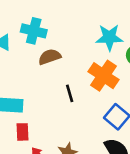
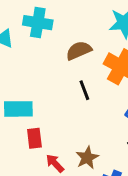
brown semicircle: (50, 57) -> (79, 51), moved

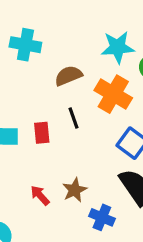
red rectangle: (34, 138) -> (42, 133), moved

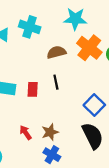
cyan star: (118, 47) -> (75, 19), moved
orange cross: (113, 94) -> (89, 48), moved
blue cross: (102, 217) -> (52, 155), moved

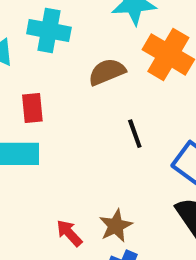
black line: (56, 82) -> (135, 134), moved
red rectangle: (33, 89) -> (32, 108), moved

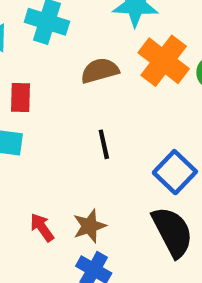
black line: (135, 134) -> (104, 144), moved

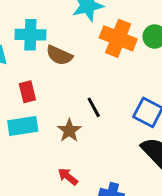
brown semicircle: (100, 71) -> (59, 55), moved, turned -124
brown star: (89, 226) -> (69, 130), moved

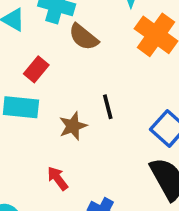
red rectangle: (27, 92) -> (36, 69), turned 40

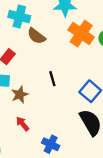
brown star: (73, 126) -> (20, 95), moved

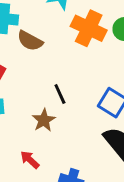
brown star: (20, 95) -> (44, 120), moved

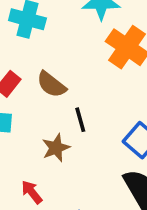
brown semicircle: (30, 41) -> (51, 85), moved

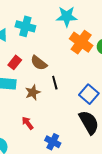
brown star: (56, 148) -> (33, 92), moved

